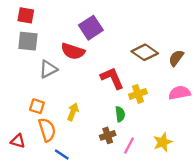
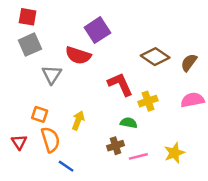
gray square: (28, 41) -> (30, 45), turned -30
gray triangle: (48, 69) -> (52, 75), turned -30
green semicircle: (120, 114) -> (129, 123), turned -72
red triangle: (18, 141) -> (19, 142), moved, turned 40
pink line: (129, 146) -> (138, 156), turned 48

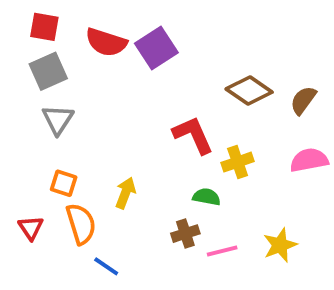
red semicircle: (78, 55) -> (106, 42), moved
gray triangle: (52, 75) -> (58, 120), moved

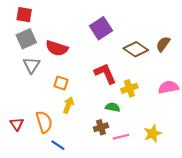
red semicircle: (106, 42) -> (57, 48), moved
purple square: (156, 48) -> (101, 28), moved
brown semicircle: (303, 100) -> (163, 44), moved
orange square: (64, 183) -> (61, 83), moved

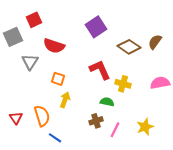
red square: (24, 15) -> (34, 20), moved, turned -35
gray square: (26, 39) -> (13, 37), moved
yellow cross: (129, 88) -> (123, 84), turned 35
pink line: (121, 137) -> (115, 130), turned -49

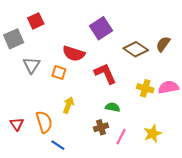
red semicircle: (54, 46) -> (74, 54), moved
orange square: (58, 79) -> (59, 72), moved
yellow cross: (123, 84) -> (145, 88), moved

